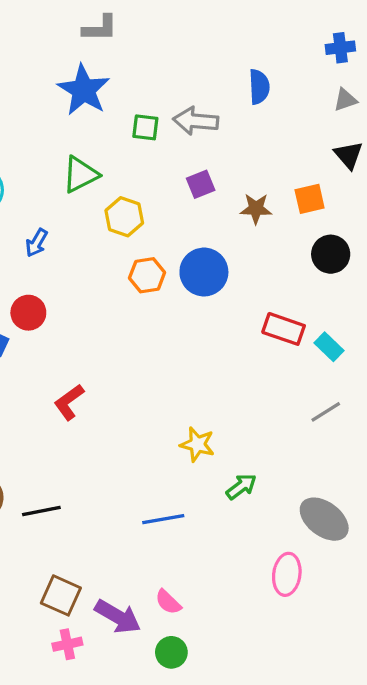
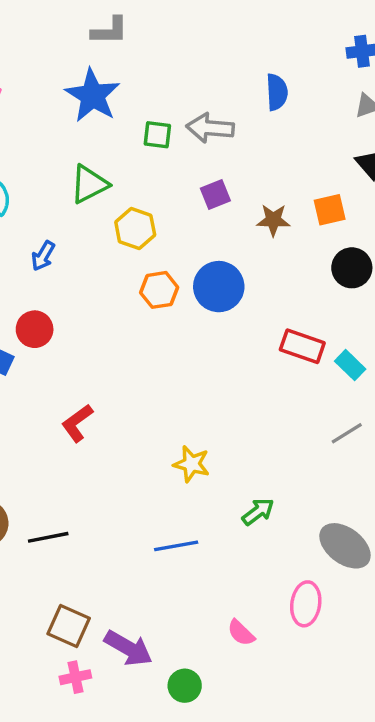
yellow star: (197, 444) -> (191, 464), moved
pink semicircle: (168, 602) -> (241, 633), moved

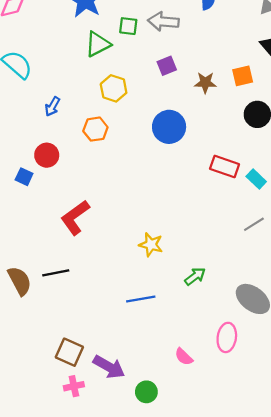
green triangle: (89, 184) -> (98, 44), moved
orange hexagon: (159, 290) -> (95, 129), moved
red L-shape: (77, 423) -> (75, 217), size x1.4
black line: (48, 537) -> (56, 273), moved

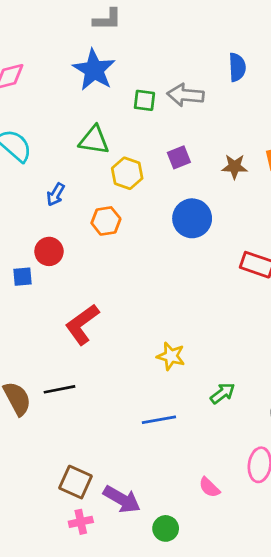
green triangle: (98, 44) -> (94, 140), moved, turned 36
purple square: (167, 66) -> (179, 157), moved
blue square: (24, 177) -> (22, 277), turned -30

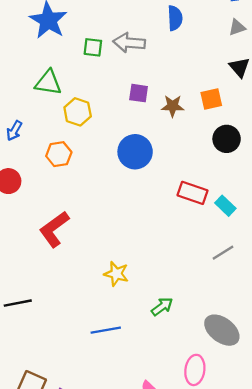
purple square: (179, 157) -> (139, 93), moved, turned 30
red L-shape: (82, 324) -> (54, 229), moved

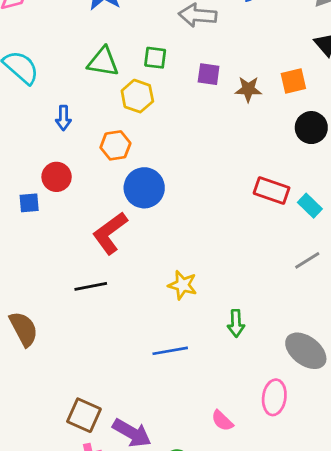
green square: (93, 47) -> (155, 58), moved
blue arrow: (14, 131) -> (63, 118), turned -30
blue circle: (135, 152) -> (144, 188), moved
black line: (18, 303) -> (91, 286), moved
green arrow: (162, 307) -> (236, 323), turned 125

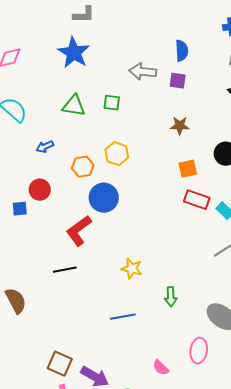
purple square: (209, 74) -> (178, 81), moved
orange square: (293, 81) -> (188, 169), moved
yellow hexagon: (137, 96) -> (117, 154), moved
blue arrow: (63, 118) -> (45, 147), turned 66

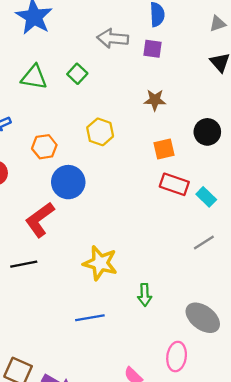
green square: (112, 103) -> (77, 74), turned 36
yellow hexagon: (117, 154) -> (100, 132), moved
yellow star: (132, 269) -> (100, 263), size x1.4

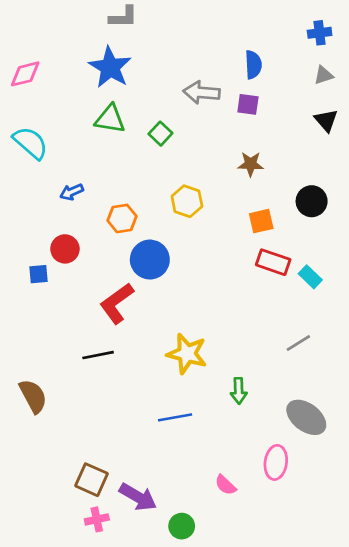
green triangle: (34, 77) -> (110, 119), moved
gray line: (204, 243) -> (298, 343), moved

